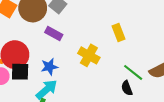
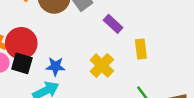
purple rectangle: (54, 33) -> (113, 24), moved

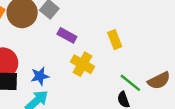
purple rectangle: (113, 24) -> (67, 35), moved

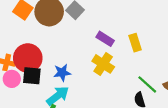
purple rectangle: (67, 35) -> (105, 39), moved

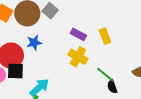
blue star: (62, 73) -> (34, 43), moved
green line: (147, 84) -> (105, 75), moved

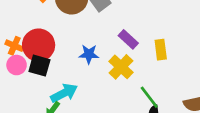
blue star: (34, 43) -> (89, 54), moved

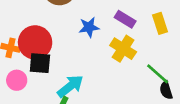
blue star: (89, 54) -> (89, 27), moved
pink circle: (17, 65) -> (17, 80), moved

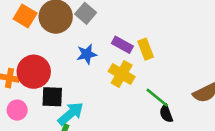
yellow rectangle: (160, 23) -> (146, 49), moved
black square: (40, 63) -> (52, 97), moved

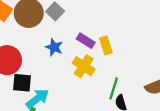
blue star: (87, 54) -> (54, 47), turned 30
green line: (157, 98) -> (114, 88), turned 65

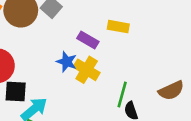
yellow rectangle: (106, 45) -> (118, 27), moved, turned -60
blue star: (54, 47) -> (67, 62), moved

